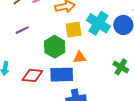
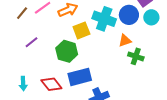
orange triangle: (80, 57) -> (125, 41), moved
red diamond: (32, 75) -> (51, 84), turned 60

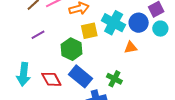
green cross: (136, 56) -> (114, 79), moved
blue rectangle: (80, 77) -> (80, 76), turned 45
cyan arrow: (23, 84) -> (24, 74), size x1.6

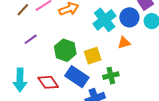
cyan cross: (114, 23) -> (105, 20), turned 30
yellow square: (89, 31) -> (93, 56), moved
green cross: (114, 79) -> (111, 76), turned -35

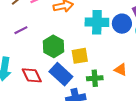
cyan cross: (105, 20) -> (97, 22), turned 30
orange triangle: (124, 43) -> (121, 70), moved, turned 32

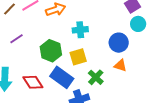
cyan cross: (97, 22) -> (80, 30), moved, size x0.7
blue circle: (122, 24) -> (119, 43), moved
green cross: (95, 78) -> (96, 77), turned -35

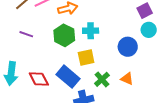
purple line: (17, 39) -> (26, 34), turned 48
green hexagon: (51, 51) -> (64, 35), moved
orange triangle: (120, 66) -> (127, 79), moved

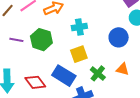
green hexagon: (64, 35) -> (41, 40), moved

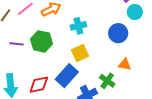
green cross: (98, 73) -> (107, 81), moved
blue rectangle: (64, 76) -> (67, 76), turned -75
red diamond: (35, 82) -> (39, 85), turned -60

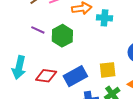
cyan cross: (78, 26) -> (105, 18), moved
yellow square: (80, 53) -> (108, 70), moved

